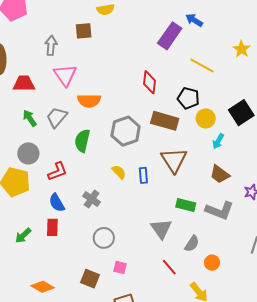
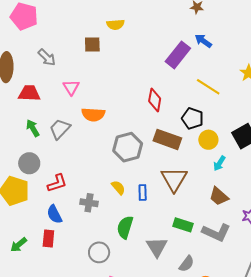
gray arrow: (51, 45) -> (47, 57), moved, turned 126
pink triangle: (65, 75) -> (71, 87), size x0.7
green semicircle: (82, 141) -> (125, 227), moved
gray cross: (92, 199) -> (89, 203), moved, turned -30

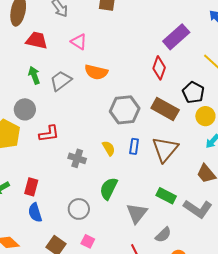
purple rectangle: (178, 55) -> (176, 37), moved
pink triangle: (71, 87) -> (79, 42), turned -36
blue rectangle: (143, 193) -> (134, 146), moved
blue semicircle: (54, 214) -> (35, 213), moved

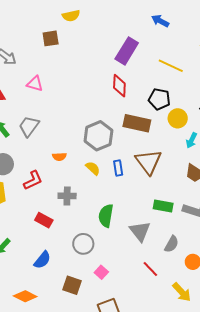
orange semicircle: (96, 72) -> (59, 157), moved, size x0.6
yellow semicircle: (109, 148) -> (93, 168), moved
red rectangle: (31, 187) -> (44, 220), moved, turned -60
blue semicircle: (35, 213) -> (42, 260), turned -108
pink square: (88, 241) -> (101, 272), turned 32

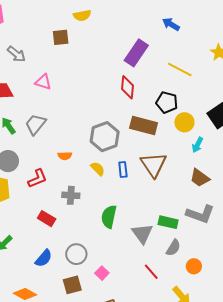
green rectangle: (163, 206) -> (168, 222), moved
gray circle: (83, 244) -> (76, 254), moved
brown square: (72, 285) -> (72, 285), turned -36

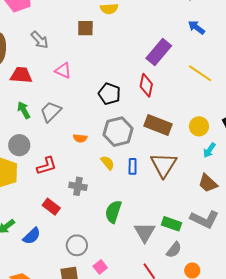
black pentagon: (167, 102) -> (109, 94), moved
orange semicircle: (65, 156) -> (80, 138), moved
blue semicircle: (44, 258) -> (32, 236), moved

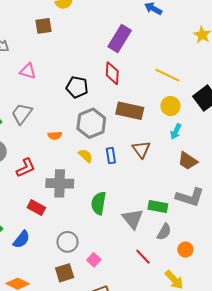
yellow line: (200, 73) -> (167, 75), moved
cyan arrow: (209, 150) -> (176, 131), moved
brown triangle: (164, 165) -> (141, 149), size x0.7
gray cross: (78, 186) -> (60, 183), size x1.5

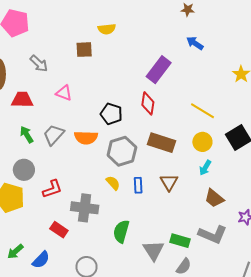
orange semicircle: (55, 136) -> (86, 138), moved, size x1.6

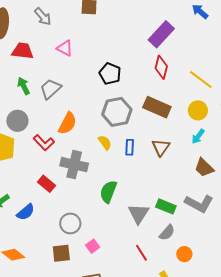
red diamond: (148, 103) -> (161, 67), moved
orange semicircle: (86, 138) -> (67, 123), moved, turned -70
red L-shape: (52, 189) -> (44, 143), turned 60

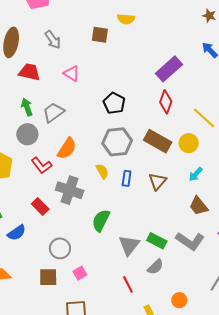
yellow circle: (198, 110) -> (189, 143), moved
gray circle: (17, 121) -> (27, 134), moved
orange circle: (184, 254) -> (179, 300), moved

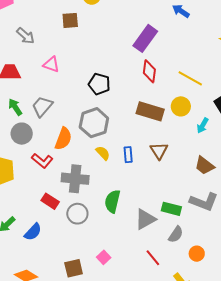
gray hexagon: (117, 142) -> (94, 123), moved
cyan arrow: (196, 174) -> (203, 125), moved
gray triangle: (129, 245) -> (145, 219), turned 35
gray circle: (60, 248) -> (77, 214), moved
orange circle: (179, 300) -> (197, 254), moved

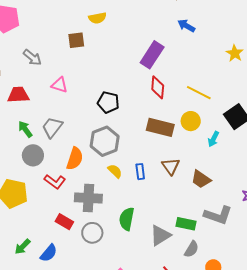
brown trapezoid: (204, 165) -> (201, 179), moved

